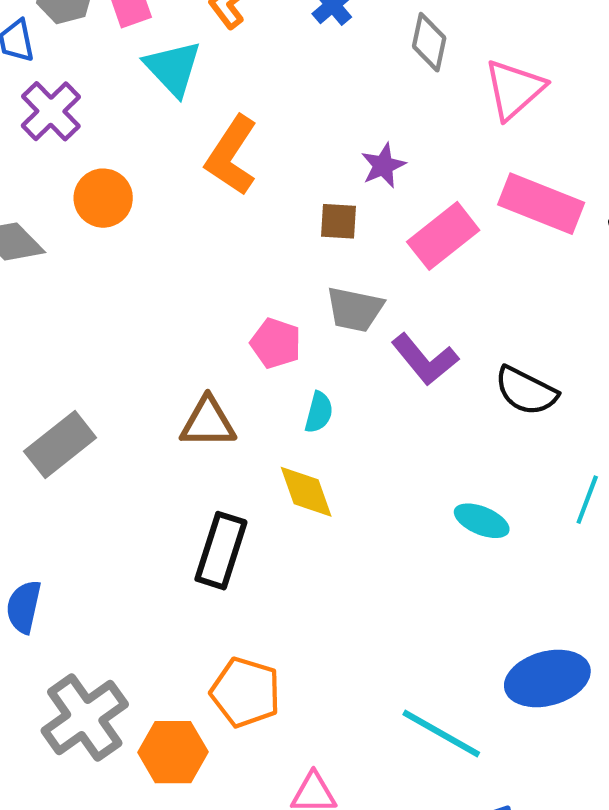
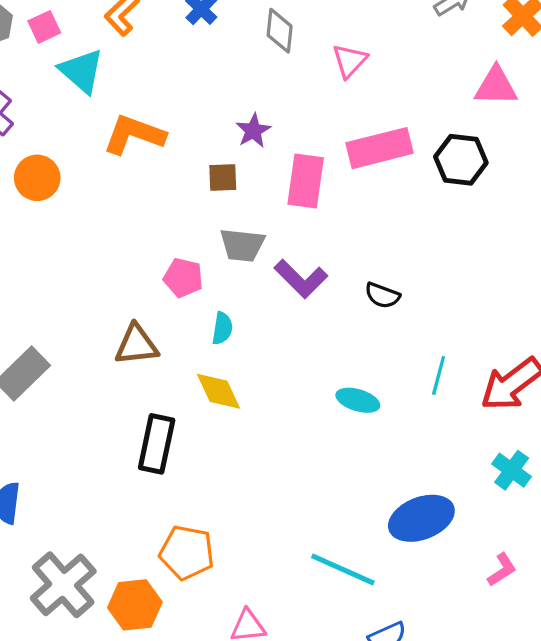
pink triangle: (514, 89) -> (350, 61), size x0.7
orange L-shape: (232, 155) -> (134, 135), turned 82
pink rectangle: (541, 204) -> (380, 148), turned -30
pink rectangle: (443, 236) -> (306, 181), turned -38
black semicircle: (526, 391) -> (382, 295), size x0.7

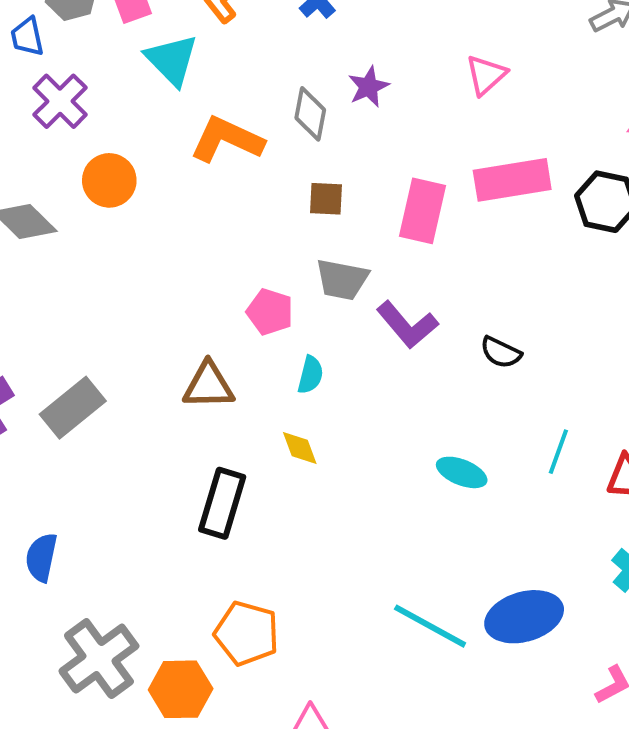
gray diamond: (280, 31) -> (310, 114), moved
purple star: (253, 131) -> (369, 87), moved
yellow diamond: (219, 391) -> (300, 448), size x0.7
cyan line: (343, 569) -> (430, 626), moved

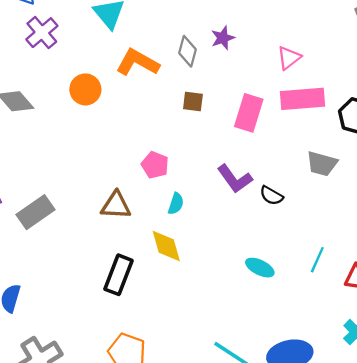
pink triangle: (486, 75) -> (289, 58), moved
orange circle: (109, 180) -> (85, 89), moved
gray trapezoid: (342, 280) -> (322, 164), moved
black semicircle: (501, 352) -> (271, 196), moved
yellow diamond: (300, 448) -> (166, 246), size x1.5

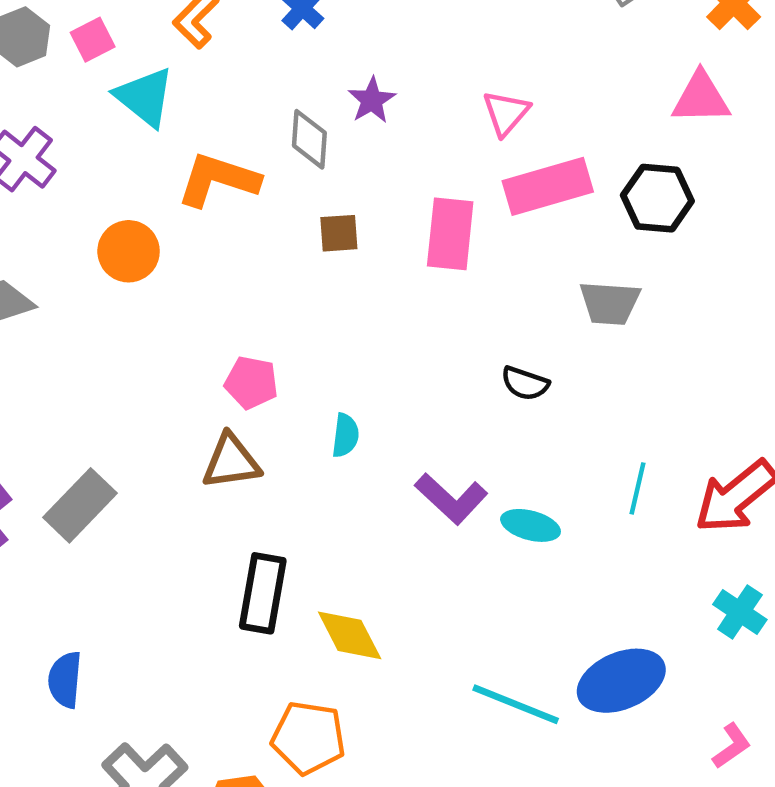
pink pentagon: (155, 165) -> (251, 383), moved
purple L-shape: (235, 179) -> (451, 499), moved
yellow diamond: (166, 246) -> (350, 635), moved

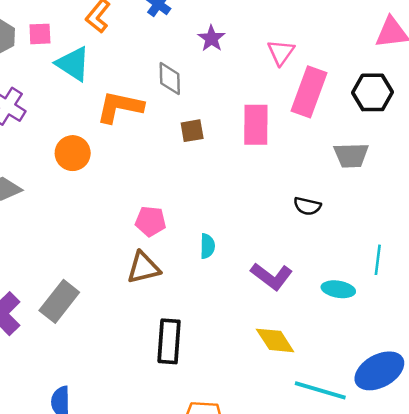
pink square: (93, 40) -> (40, 34), turned 30
purple star: (372, 100) -> (211, 38), moved
pink rectangle: (548, 186) -> (309, 92), turned -48
cyan ellipse: (531, 525) -> (338, 289), moved
yellow diamond: (350, 635) -> (275, 340), moved

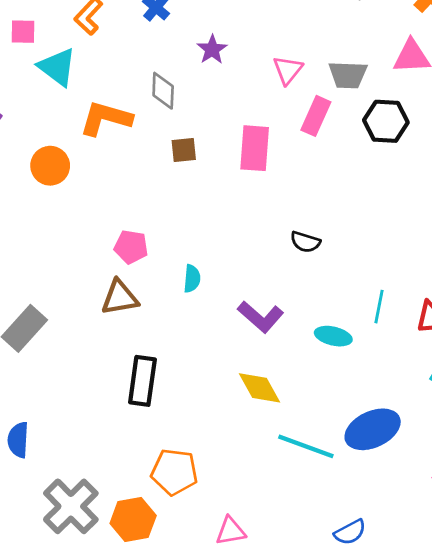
pink rectangle: (309, 92) -> (316, 116), size x0.7
gray trapezoid: (351, 155) -> (348, 75), moved

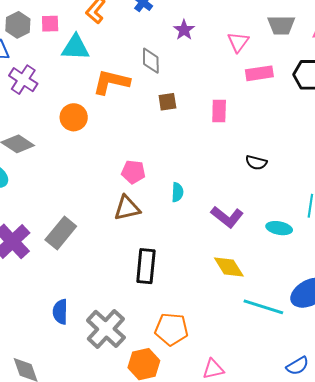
cyan triangle: (57, 67) -> (75, 47), turned -32
gray trapezoid: (348, 75) -> (281, 25), moved
pink rectangle: (316, 116) -> (259, 73), turned 60
pink rectangle: (255, 148) -> (219, 111), moved, size x0.7
gray cross: (71, 506) -> (106, 329), moved

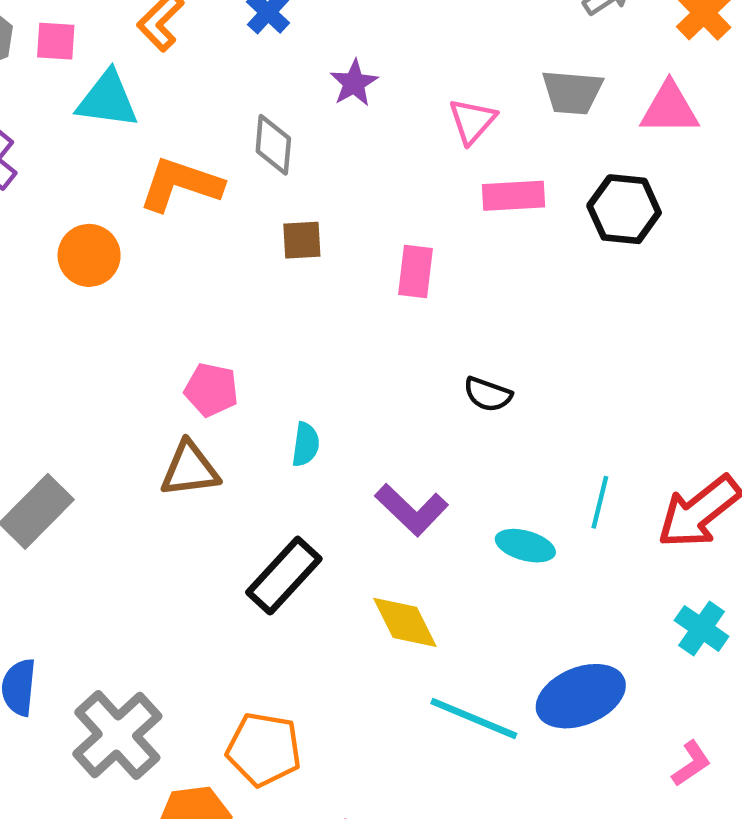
black rectangle: (146, 266) -> (284, 576), moved, turned 32

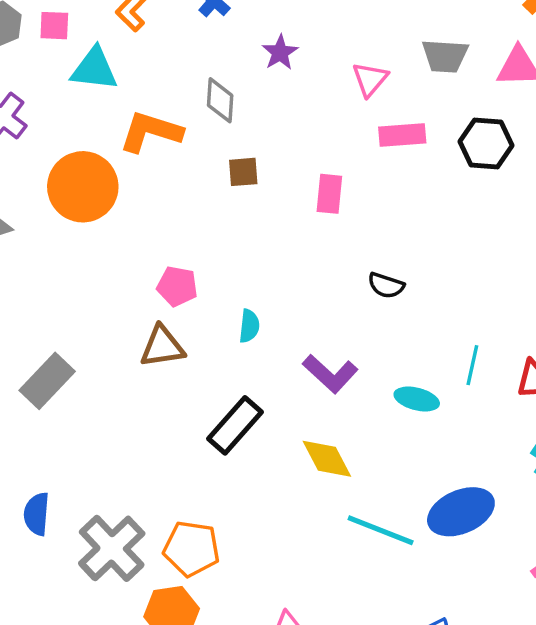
orange circle: (89, 255) -> (83, 187), size x1.5
orange pentagon: (264, 749) -> (192, 549), moved

